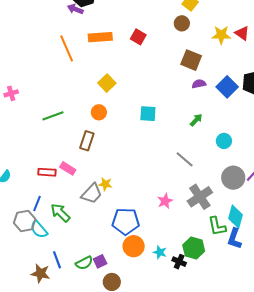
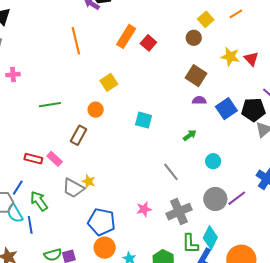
orange rectangle: (100, 37) -> (126, 36), moved, turned -65
gray trapezoid: (92, 194) -> (73, 188), turned 65
blue line: (57, 260) -> (30, 225), moved

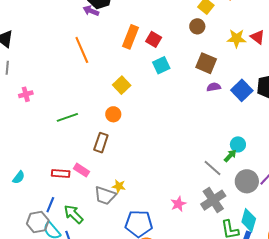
cyan square: (144, 120) -> (161, 65), moved, turned -30
green arrow: (190, 135) -> (230, 156), moved
gray line: (171, 172) -> (213, 168), moved

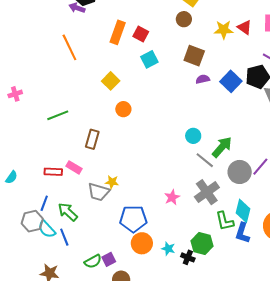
orange circle: (113, 114) -> (123, 109), moved
cyan circle: (238, 144) -> (193, 136), moved
green arrow: (230, 156) -> (222, 147), size x1.6

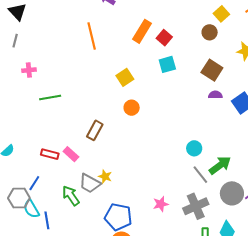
green line: (58, 115) -> (50, 97), moved
green arrow: (68, 212) -> (71, 196), moved

